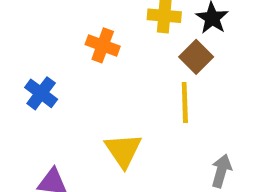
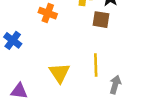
brown square: (196, 57) -> (101, 20), turned -36
yellow line: (185, 102) -> (96, 65), moved

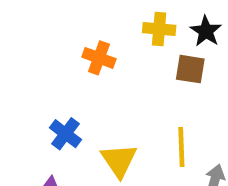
blue cross: (13, 40) -> (66, 134), moved

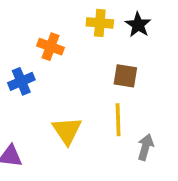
brown square: (190, 69) -> (125, 76), moved
blue cross: (66, 134) -> (21, 81), moved, turned 30

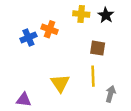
blue cross: (21, 81) -> (28, 37), moved

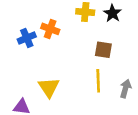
yellow triangle: (60, 83) -> (49, 87), moved
gray arrow: (111, 94) -> (125, 89), moved

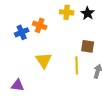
brown square: (103, 50) -> (88, 46), moved
yellow triangle: (49, 87) -> (44, 60), moved

